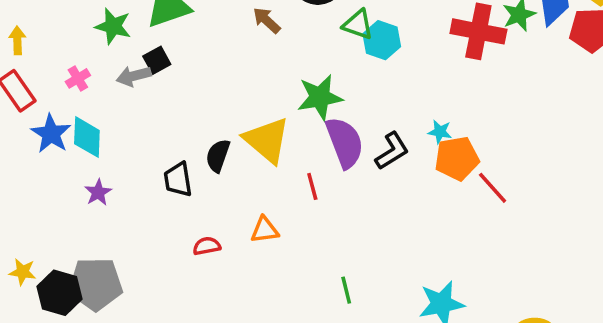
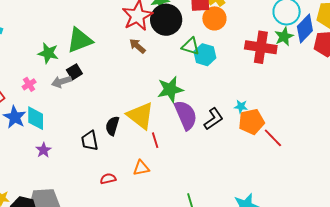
red line: (312, 186) -> (155, 140), moved

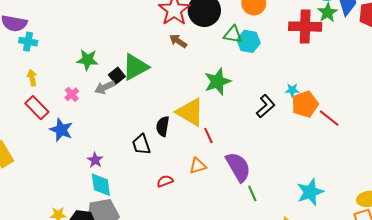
green triangle: (80, 40) -> (135, 67), moved
purple semicircle: (186, 115) -> (238, 167), moved
cyan diamond: (36, 118) -> (101, 185), moved

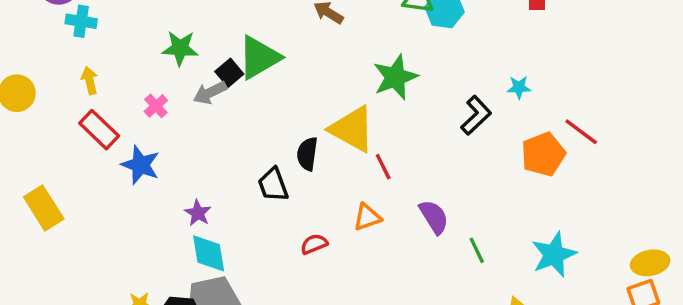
orange pentagon: (305, 104) -> (543, 154), moved
purple semicircle: (238, 167) -> (434, 217), size x0.7
green line: (252, 193) -> (477, 250), moved

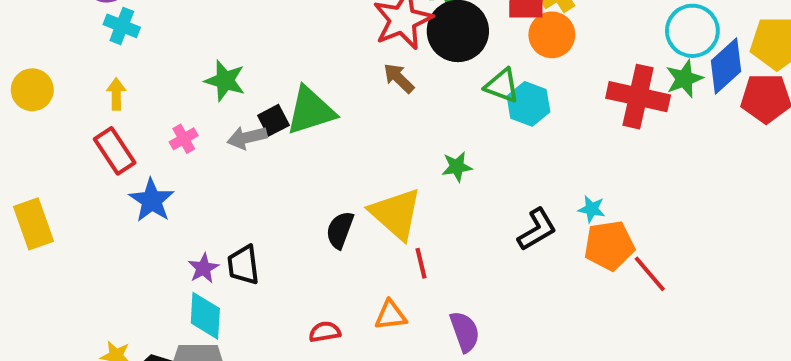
green star: (395, 77) -> (457, 167), size x0.6
orange pentagon: (543, 154) -> (609, 245), moved
black trapezoid: (273, 185) -> (243, 265), moved

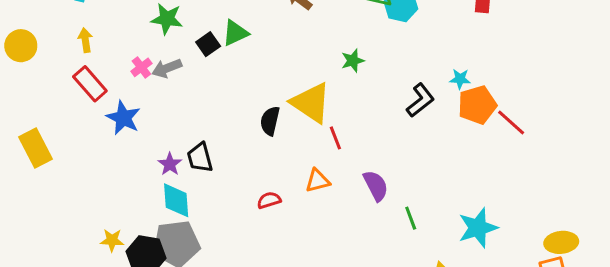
green triangle: (311, 111) -> (235, 33), size x0.7
gray arrow: (247, 138) -> (167, 68), moved

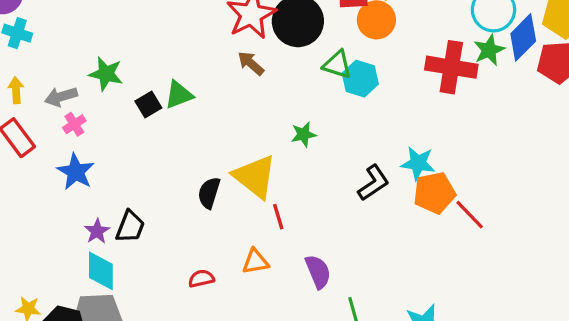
gray arrow: (167, 68) -> (61, 97), moved
cyan star: (460, 79) -> (418, 163), size x1.5
blue star: (123, 118) -> (76, 172), moved
black trapezoid: (200, 158) -> (130, 227), turned -148

